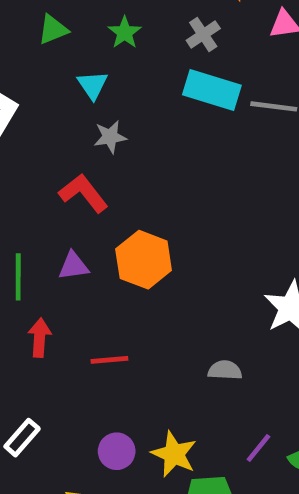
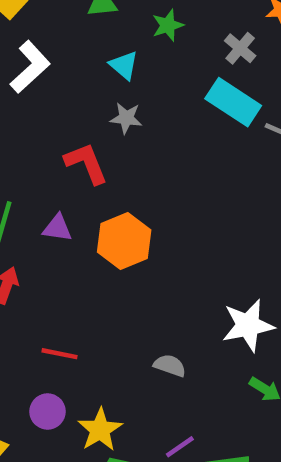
gray cross: (203, 34) -> (240, 48), turned -32
cyan triangle: (92, 85) -> (124, 65), turned -32
red line: (109, 360) -> (59, 354), moved

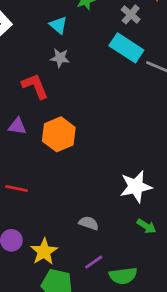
red line: (59, 354) -> (17, 189), moved
gray semicircle: (170, 366) -> (89, 223), moved

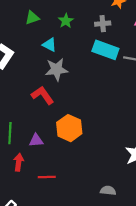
gray cross: (131, 14) -> (103, 24), turned -32
gray star: (60, 58) -> (57, 69), size x1.5
purple triangle: (17, 126) -> (36, 140), moved

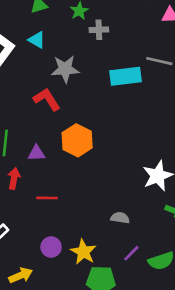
gray cross: (103, 24) -> (99, 30), moved
cyan triangle: (49, 45) -> (37, 40), moved
cyan rectangle: (105, 50) -> (125, 76), moved, turned -30

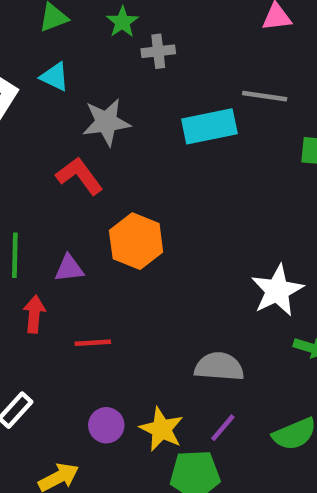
gray semicircle: (120, 218) -> (219, 367), size x1.5
purple line: (131, 253) -> (223, 428), moved

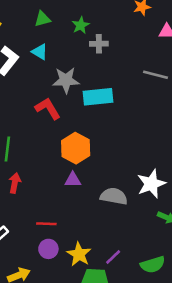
cyan rectangle: (209, 126) -> (98, 97), moved
purple triangle: (69, 268) -> (73, 180), moved
red line: (93, 343) -> (46, 224), moved
gray semicircle: (219, 367) -> (114, 196), moved

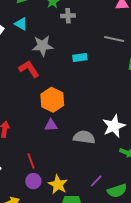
cyan rectangle: (98, 97) -> (80, 57), moved, size x0.6
red line: (46, 224) -> (31, 161), turned 70
purple line: (113, 257) -> (96, 181), moved

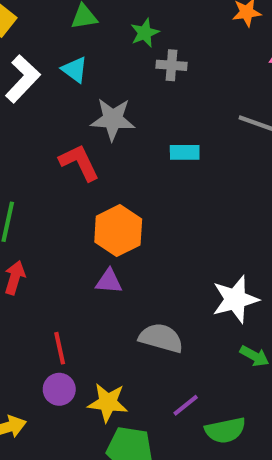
gray semicircle: (84, 137) -> (161, 338), moved
yellow star: (58, 185) -> (108, 403), turned -30

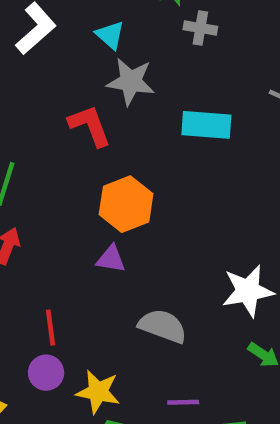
cyan triangle: (75, 70) -> (110, 35), moved
cyan rectangle: (185, 152) -> (206, 125), size x1.5
purple line: (186, 405) -> (183, 402), turned 32

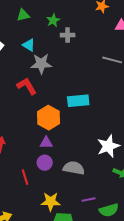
cyan rectangle: (206, 125) -> (78, 101), moved
purple circle: (46, 373) -> (45, 163), moved

